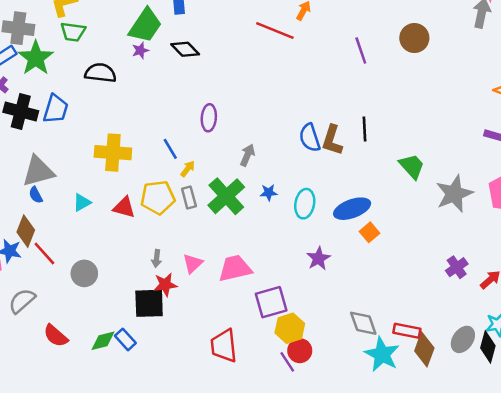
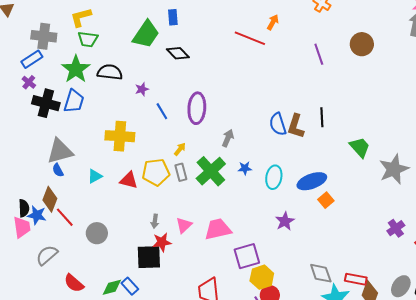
purple star: (140, 50) -> (142, 89), moved
green star: (36, 58) -> (76, 69), moved
purple ellipse: (209, 118) -> (197, 108), size x1.4
blue line: (170, 149) -> (162, 111), moved

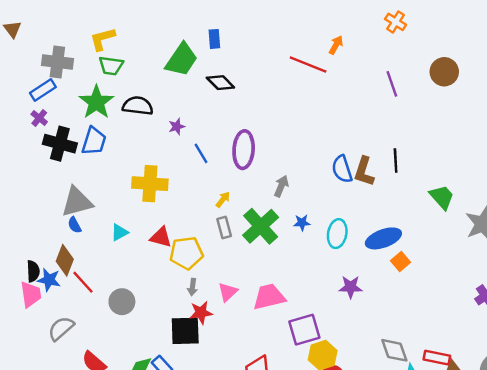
yellow pentagon: (156, 172) -> (186, 253), moved
purple star: (285, 221) -> (351, 287), turned 30

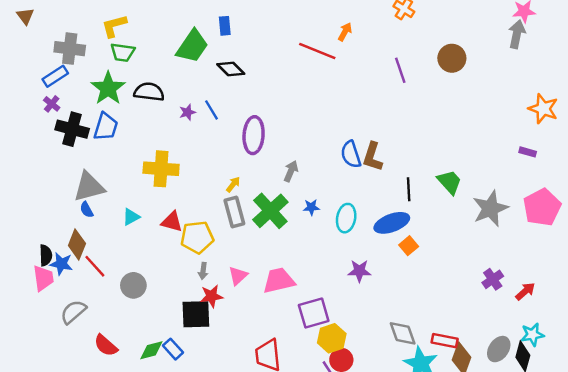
blue line: (201, 153) -> (212, 110), moved
black line: (396, 161) -> (409, 189), moved
gray rectangle: (224, 227) -> (234, 212), size x1.4

